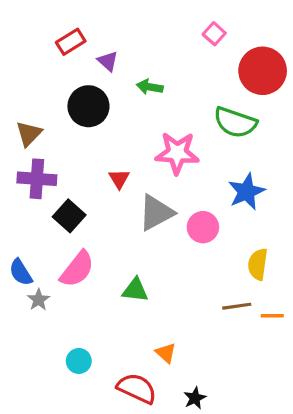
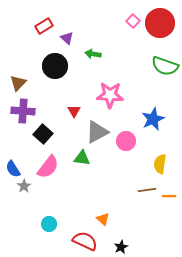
red circle: (263, 71) -> (160, 23), moved
green semicircle: (235, 122) -> (165, 66), moved
green triangle: (135, 290) -> (82, 158), moved

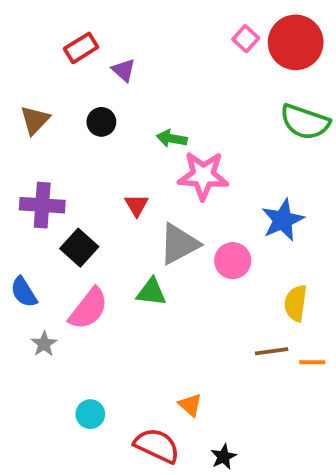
green arrow: (93, 54) -> (172, 139), moved
black circle: (55, 66) -> (101, 122), size x0.6
brown triangle: (18, 83) -> (35, 120), moved
blue semicircle: (13, 169) -> (24, 292), moved

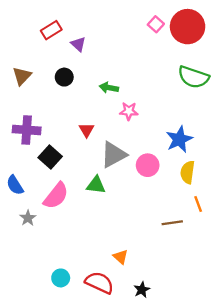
pink star: (203, 176) -> (129, 111), size x0.6
yellow semicircle: (296, 303) -> (188, 172), moved
orange line: (312, 362) -> (198, 204), moved, turned 70
cyan circle: (90, 414) -> (61, 278), moved

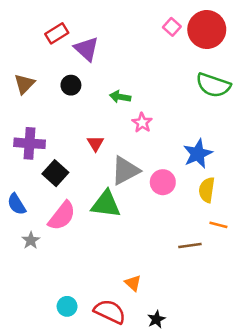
purple triangle: (78, 44) -> (86, 49), size x1.5
pink star: (129, 111) -> (142, 123), turned 30
green triangle: (96, 185) -> (106, 204), size x1.4
orange line: (198, 204) -> (218, 225), turned -56

